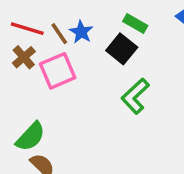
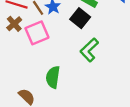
green semicircle: (31, 137) -> (53, 77), moved, turned 145

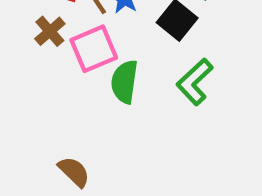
green semicircle: (53, 77) -> (124, 82), moved

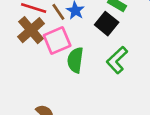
brown cross: (50, 31) -> (31, 30), size x1.5

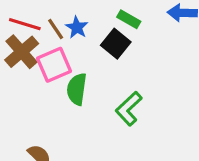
green L-shape: (117, 60) -> (129, 109), moved

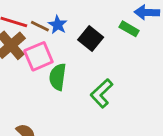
green rectangle: (129, 19) -> (129, 29), moved
brown line: (56, 29) -> (40, 26), turned -30

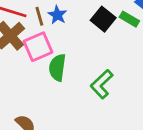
brown line: (40, 26) -> (39, 16), turned 48
black square: (91, 38) -> (103, 19), moved

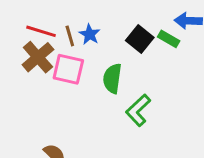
pink square: (38, 47) -> (68, 69), turned 36
green semicircle: (57, 68) -> (112, 78), moved

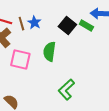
pink square: (68, 69) -> (20, 60), moved
green L-shape: (138, 110) -> (66, 90), moved

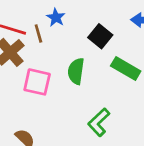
blue star: (34, 23) -> (56, 17), moved
green rectangle: (86, 26) -> (126, 69), moved, size x1.5

